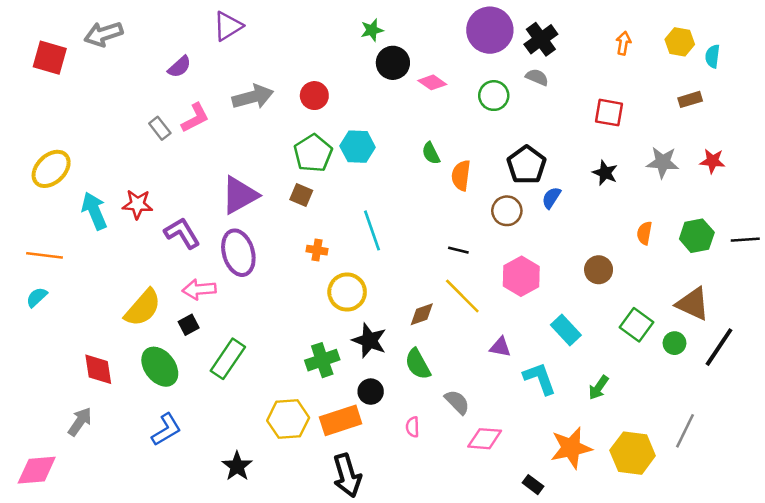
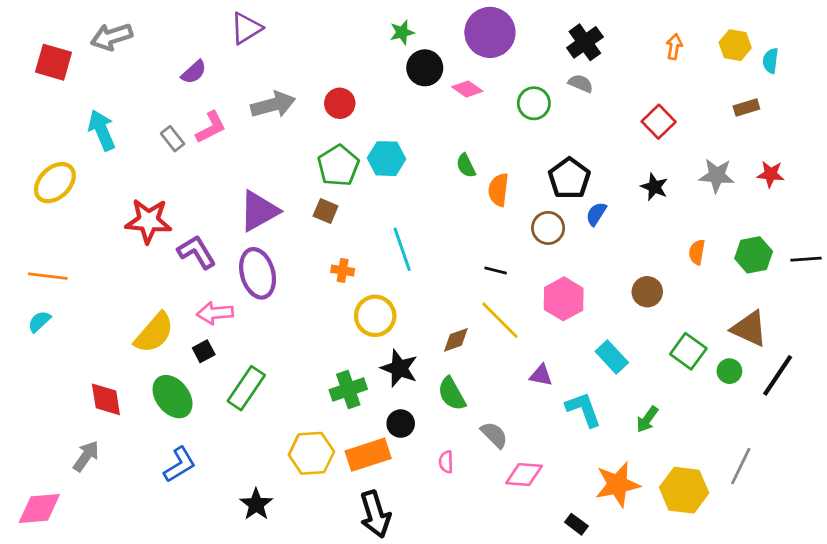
purple circle: (490, 30) -> (490, 32), moved
red square: (609, 113) -> (659, 122), turned 36
red star: (138, 204) -> (148, 221), size x1.4
cyan arrow: (94, 211) -> (102, 130), moved

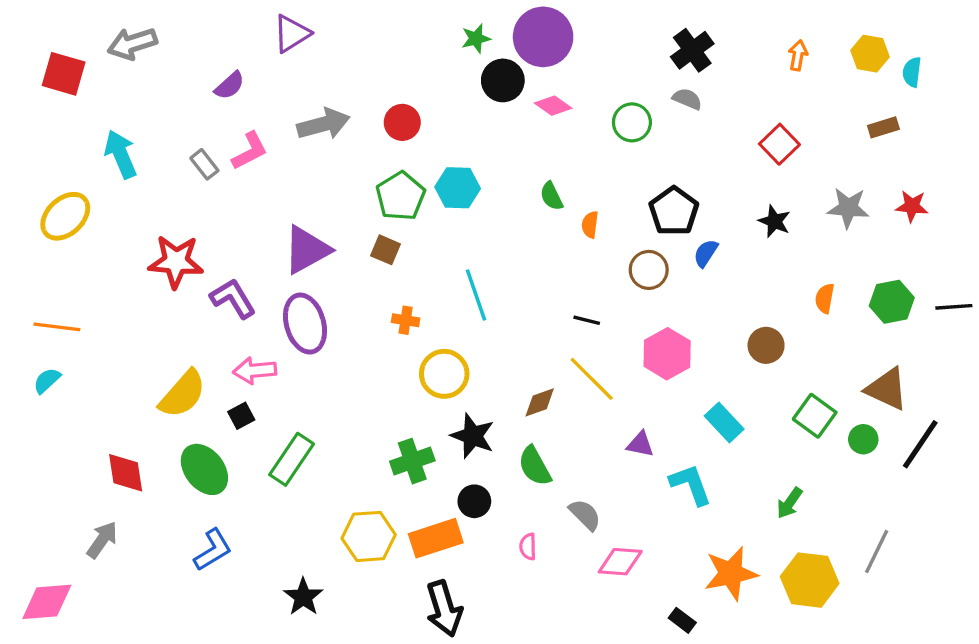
purple circle: (490, 32) -> (543, 37), moved
orange semicircle: (498, 190) -> (590, 225), size x0.7
green arrow: (647, 419) -> (790, 503), moved

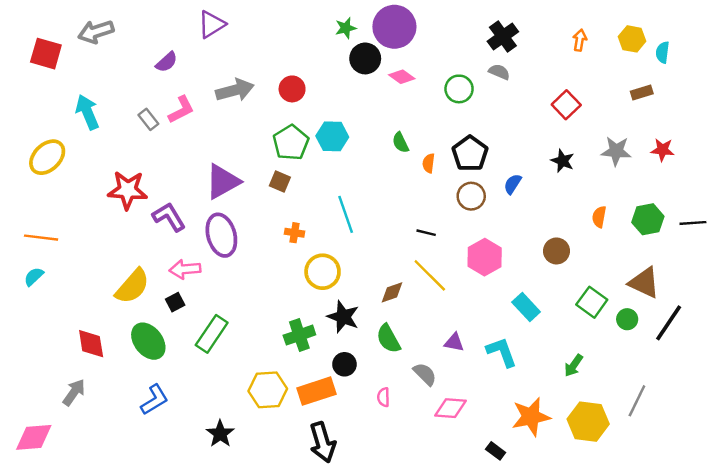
black pentagon: (674, 211) -> (470, 153), moved
purple triangle: (640, 444) -> (454, 342), moved

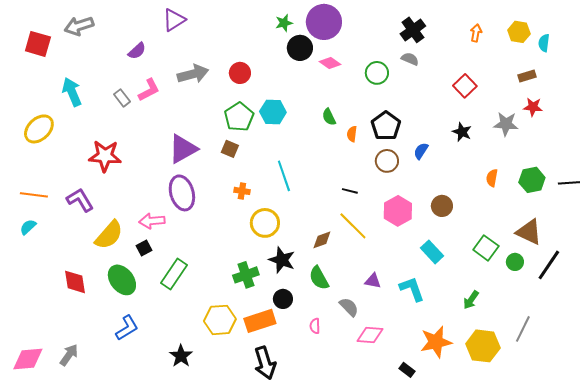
red star: (663, 150) -> (533, 107), moved
purple L-shape: (169, 217) -> (80, 200), moved
brown circle: (556, 251) -> (442, 206), moved
gray arrow: (74, 392) -> (69, 355), moved

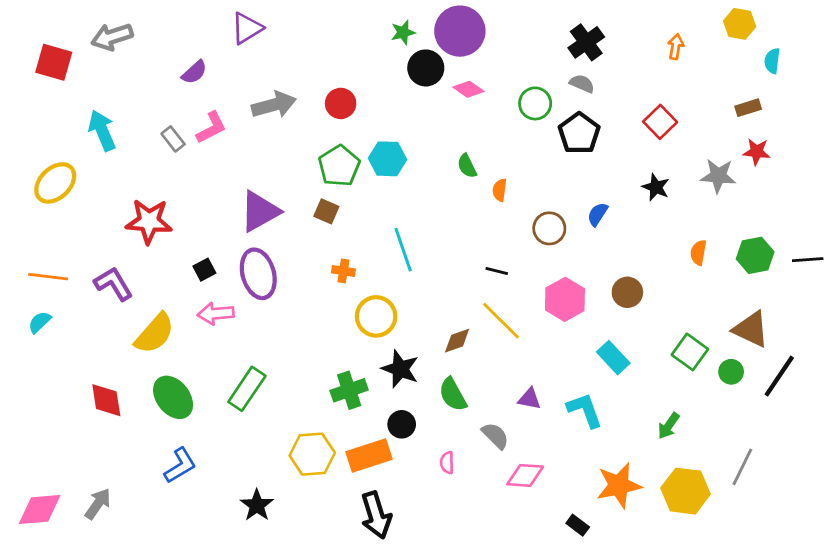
yellow hexagon: (519, 32) -> (740, 24), moved
black pentagon: (386, 126) -> (579, 133), moved
black square: (144, 248) -> (204, 270), moved

